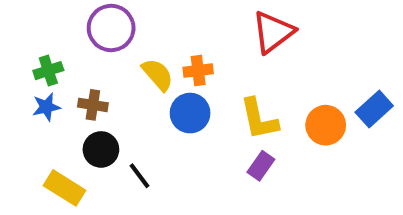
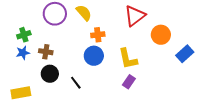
yellow semicircle: (158, 75) -> (84, 13), moved
orange circle: (326, 125) -> (161, 35), moved
black line: (139, 176) -> (76, 83), moved
yellow rectangle: (65, 188) -> (21, 93), moved, turned -42

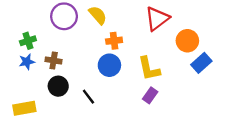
blue rectangle: (185, 54) -> (201, 63), moved

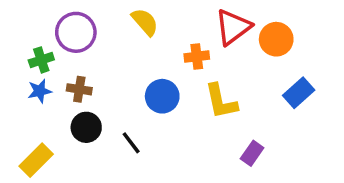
purple circle: (64, 16) -> (76, 32), moved
orange cross: (114, 41) -> (197, 56), moved
orange circle: (187, 41) -> (276, 39), moved
purple rectangle: (150, 95) -> (252, 153), moved
yellow rectangle: (24, 108) -> (36, 160), turned -35

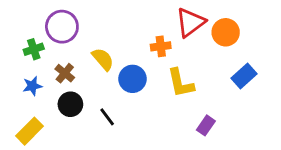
yellow semicircle: (145, 22) -> (103, 59), moved
brown cross: (79, 89) -> (65, 73), turned 30
blue star: (40, 91) -> (32, 86), moved

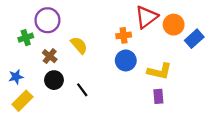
blue rectangle: (244, 76) -> (194, 39), moved
blue circle: (132, 79) -> (126, 60), moved
yellow L-shape: (180, 83) -> (159, 71), moved, turned -65
blue star: (32, 86) -> (16, 77), moved
purple rectangle: (206, 125) -> (158, 96), turned -40

